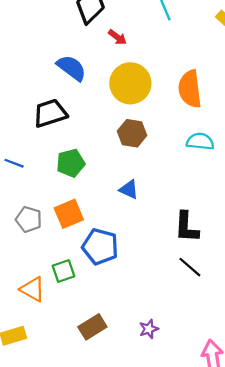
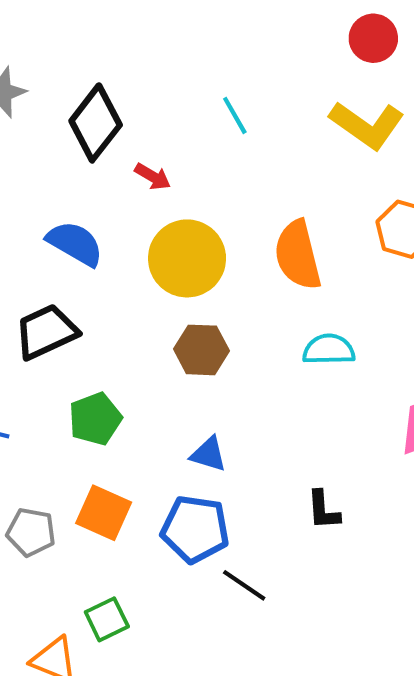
orange square: (69, 214) -> (104, 513), turned -36
black L-shape: (187, 227) -> (323, 510), size x0.7
blue pentagon: (100, 247) -> (195, 529), moved
black line: (190, 267) -> (244, 585), moved

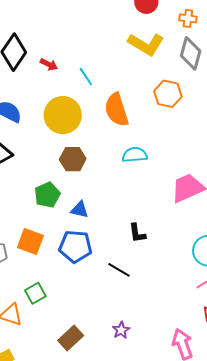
cyan line: (235, 115) -> (86, 77), moved
red arrow: (153, 177) -> (49, 64), moved
green pentagon: (95, 419) -> (47, 195), moved
black line: (244, 585) -> (119, 270), moved

